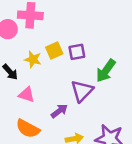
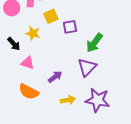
yellow square: (54, 51) -> (51, 16), moved
purple triangle: (82, 91) -> (87, 67), moved

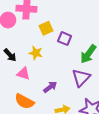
purple square: (70, 27) -> (65, 39), turned 32
yellow star: (33, 33) -> (36, 53), moved

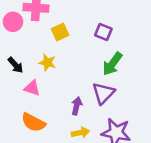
purple square: (65, 39) -> (103, 32), moved
purple arrow: (50, 87) -> (77, 106), moved, turned -40

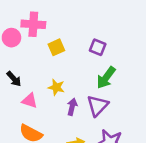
yellow star: (47, 63) -> (56, 87), moved
purple arrow: (77, 106) -> (72, 107), moved

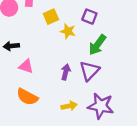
black arrow: (14, 79) -> (11, 46), turned 126
yellow star: (56, 87) -> (68, 31), moved

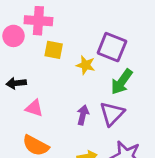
yellow square: (51, 17) -> (54, 50), moved, turned 35
purple square: (89, 17) -> (112, 47), size x1.5

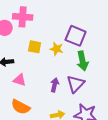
yellow square: (54, 50) -> (35, 47), moved
green arrow: (122, 82) -> (83, 61), turned -48

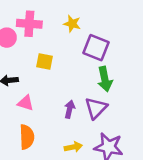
yellow star: (57, 49) -> (72, 24), moved
orange semicircle: (21, 107) -> (27, 137), turned -120

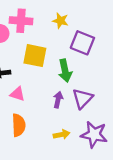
yellow square: (44, 61) -> (35, 56), size x1.5
green arrow: (105, 79) -> (65, 71), moved

